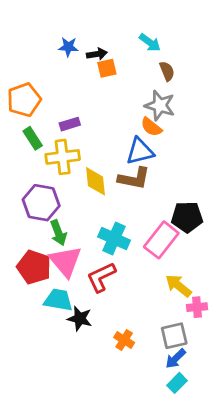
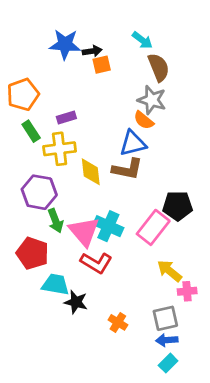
blue star: (68, 47) -> (65, 44), size x1.6
brown semicircle: (167, 71) -> (159, 67), size x1.5
pink triangle: (65, 261) -> (84, 232), moved
red L-shape: (101, 277) -> (96, 263), turned -124
blue arrow: (176, 359) -> (167, 340), turned 40

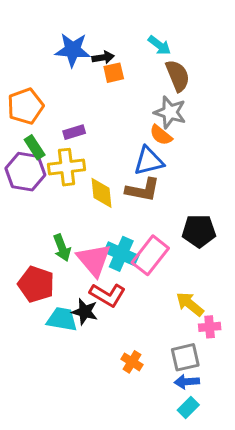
purple hexagon: (39, 192) -> (25, 172), moved
pink rectangle: (153, 227) -> (150, 255), moved
black star: (76, 302) -> (85, 312), moved

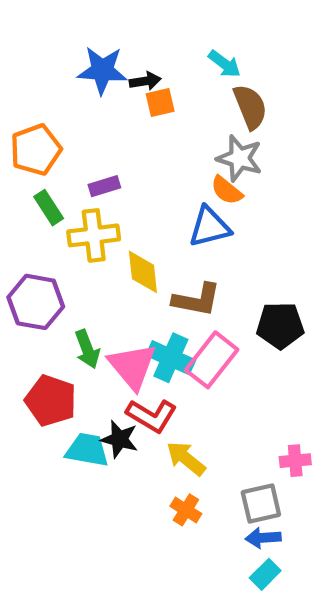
purple hexagon: (25, 172) -> (36, 302), moved
brown L-shape: (143, 190) -> (197, 300), moved
yellow arrow: (190, 304) -> (186, 458), moved

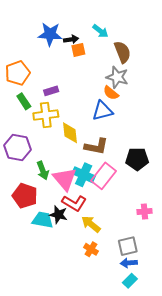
cyan arrow: (224, 64) -> (100, 31), moved
pink cross: (295, 461) -> (144, 211), moved

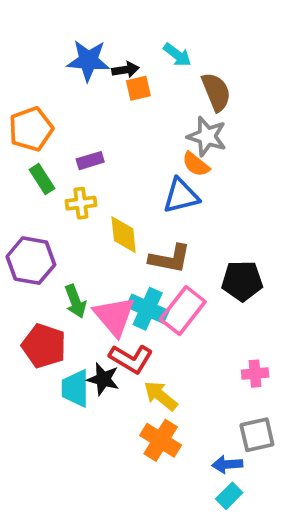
yellow cross: (46, 115) -> (81, 203), size x0.7
cyan trapezoid: (43, 220) -> (75, 388), turned -100
gray square: (128, 246) -> (257, 435), moved
orange cross: (91, 249) -> (161, 440), size x1.5

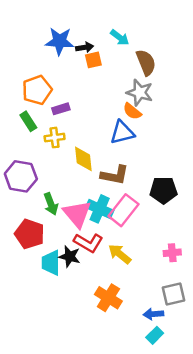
orange pentagon: (31, 129) -> (37, 90), moved
yellow arrow: (161, 396) -> (120, 254), moved

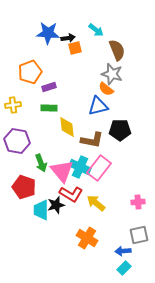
green rectangle: (28, 121) -> (49, 108), moved, turned -56
yellow cross: (55, 138) -> (13, 105), moved
black pentagon: (163, 190) -> (120, 130), moved
black star: (70, 256) -> (56, 205), turned -30

